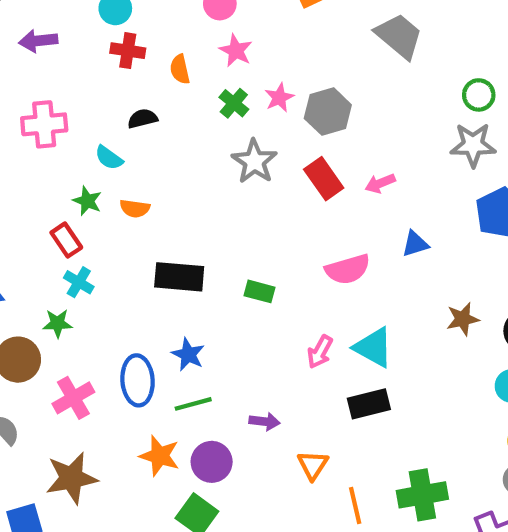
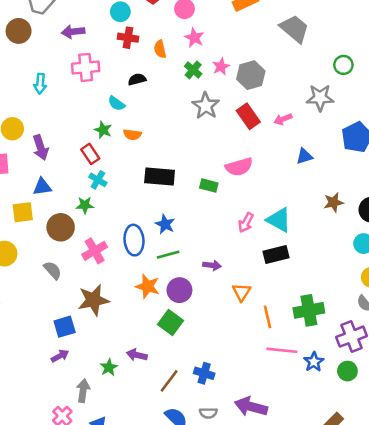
pink cross: (44, 124) -> (86, 67), moved
gray star: (473, 145) -> (320, 98), moved
pink semicircle: (348, 269) -> (239, 167), moved

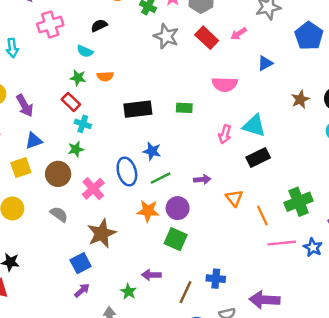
pink semicircle: (239, 167) -> (225, 84), moved, turned 30

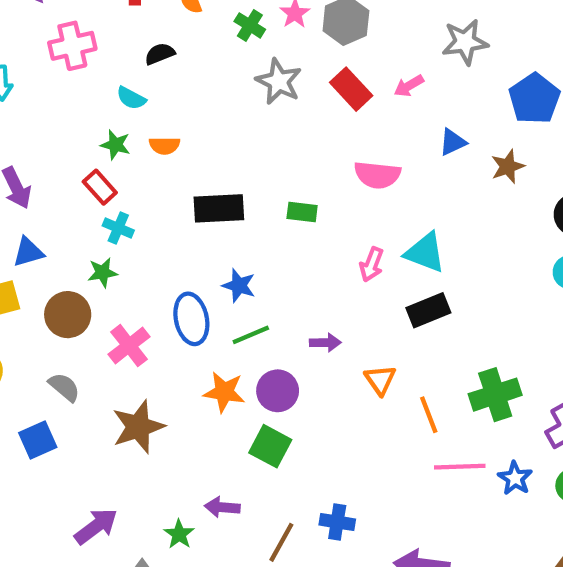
brown star: (300, 99) -> (508, 167), moved
blue square: (81, 263) -> (38, 440), moved
purple arrow: (82, 290) -> (96, 526), size x1.5

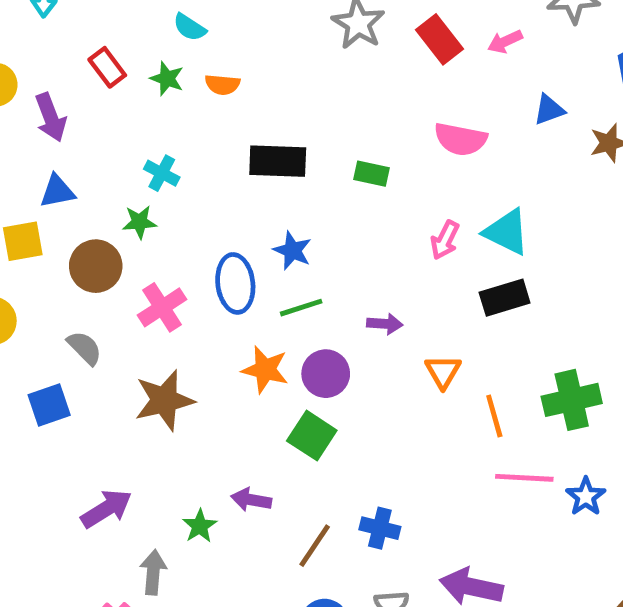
red rectangle: (100, 187) -> (107, 67), moved

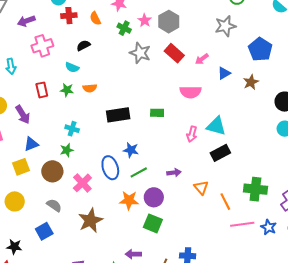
pink arrow: (505, 42) -> (202, 59), moved
red rectangle: (107, 67) -> (42, 90), turned 35
green cross: (572, 400) -> (255, 189), turned 30

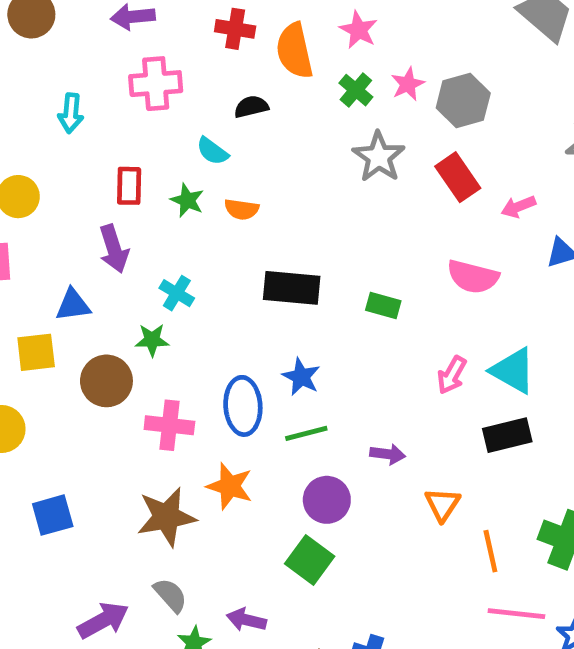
orange semicircle: (95, 18) -> (294, 51), size x1.6
purple arrow: (23, 115) -> (114, 249), moved
pink cross: (82, 183) -> (169, 425), turned 36
orange star: (129, 200) -> (230, 486), moved
gray semicircle: (54, 205) -> (170, 595), moved

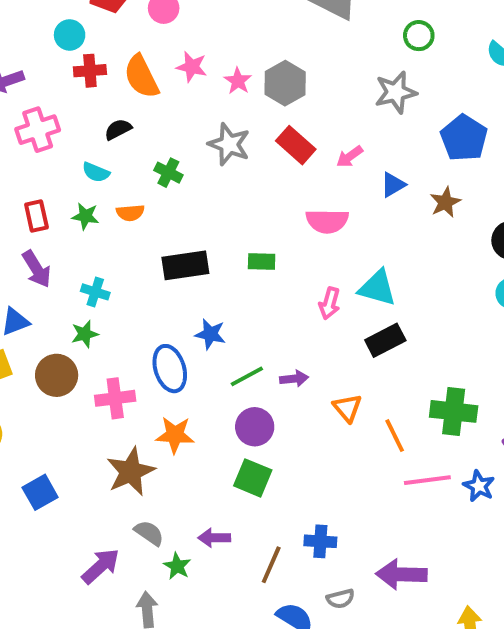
pink star: (359, 30) -> (192, 67), moved
green cross: (356, 90) -> (168, 173), moved
green line: (306, 433) -> (247, 376), moved

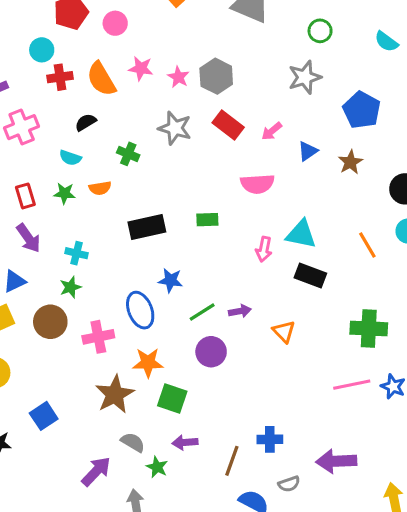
black rectangle: (385, 340) -> (310, 275), turned 52
orange line: (395, 436) -> (367, 245), moved
green square: (253, 478) -> (172, 399), moved

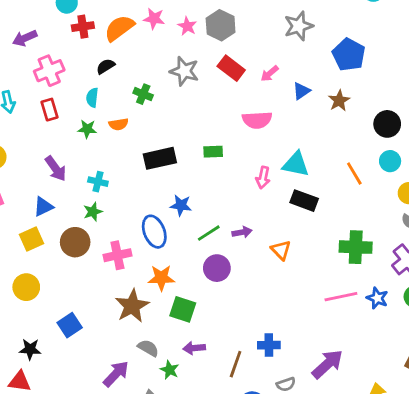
orange semicircle: (101, 79) -> (119, 28), turned 84
cyan semicircle: (70, 158) -> (92, 98), turned 78
red rectangle: (25, 196) -> (50, 110), moved
purple arrow: (336, 461) -> (327, 364), turned 140

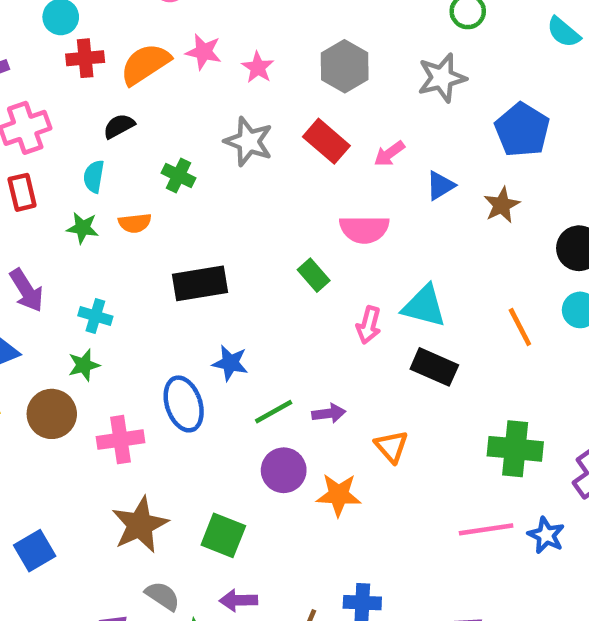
gray hexagon: (221, 25) -> (345, 66), moved
green rectangle: (213, 152) -> (314, 275), moved, turned 48
orange star: (161, 278) -> (339, 495), moved

